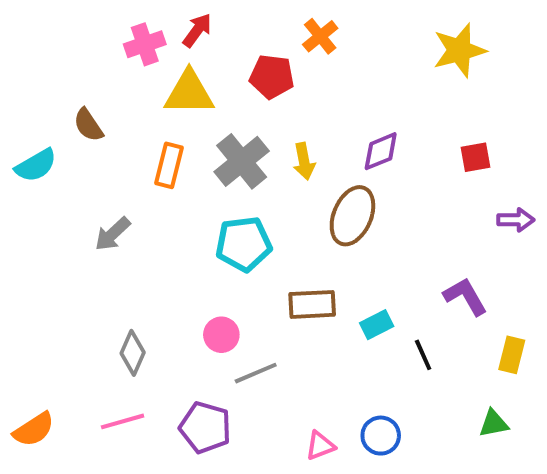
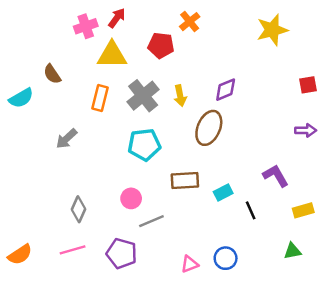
red square: (475, 157) -> (308, 85), moved
yellow rectangle: (512, 355) -> (303, 210), turned 60

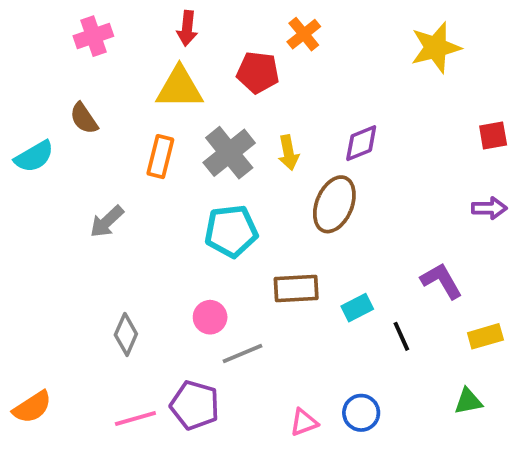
red arrow: (117, 18) -> (187, 28), turned 150
pink cross: (86, 26) -> (93, 36), moved
pink line: (73, 250) -> (135, 419), moved

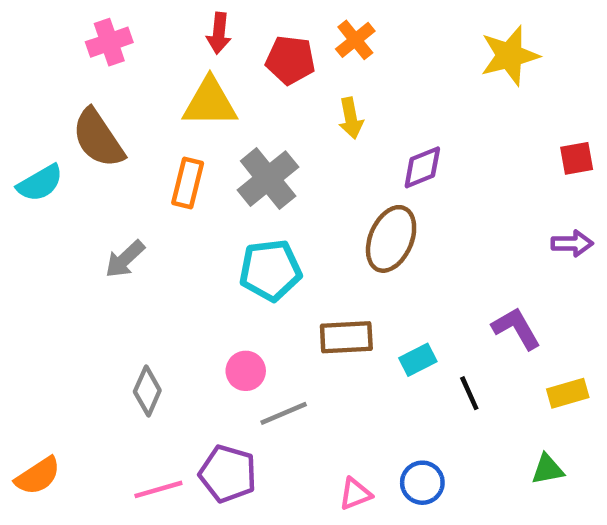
red pentagon: (258, 72) -> (290, 60), moved
brown semicircle: (84, 118) -> (98, 138), size x1.6
yellow arrow: (288, 153) -> (351, 118), moved

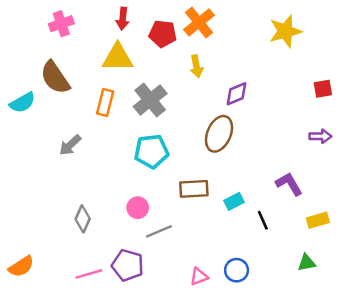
orange cross: (355, 40) -> (199, 22), size x1.4

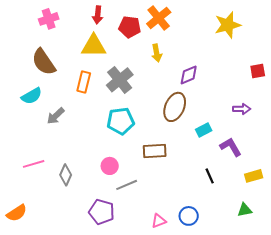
cyan semicircle: (23, 103) -> (32, 96), moved
purple arrow: (320, 136) -> (242, 109), moved
cyan rectangle: (234, 201) -> (204, 130), moved
pink line: (89, 274) -> (34, 164), moved

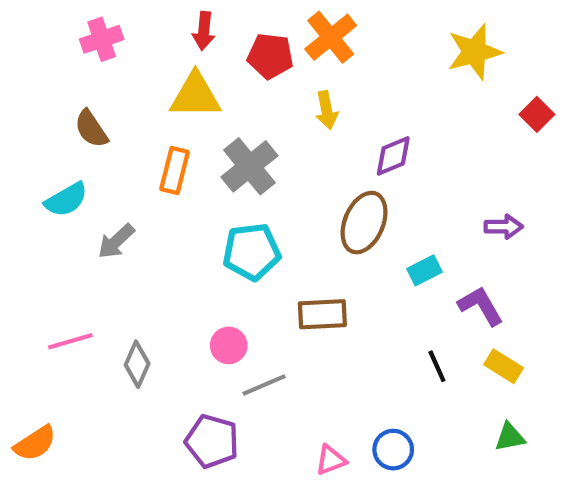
brown semicircle: (44, 62) -> (91, 129), size x0.7
red square: (258, 71) -> (537, 114), moved, turned -35
yellow rectangle: (254, 176) -> (504, 366), moved, turned 48

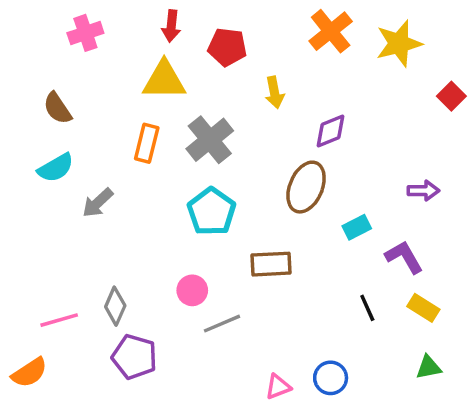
orange cross: (331, 37) -> (331, 31), moved
brown semicircle: (91, 129) -> (57, 108), moved
cyan pentagon: (252, 252) -> (212, 212), turned -30
pink line: (70, 341) -> (59, 320), moved
purple pentagon: (212, 441) -> (134, 357), moved

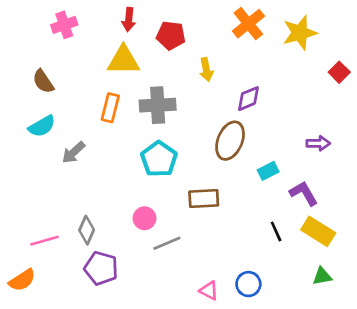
gray cross: (210, 140) -> (158, 105), turned 36
yellow rectangle: (423, 308) -> (318, 231), size x1.4
pink triangle: (278, 387) -> (209, 291), turned 48

